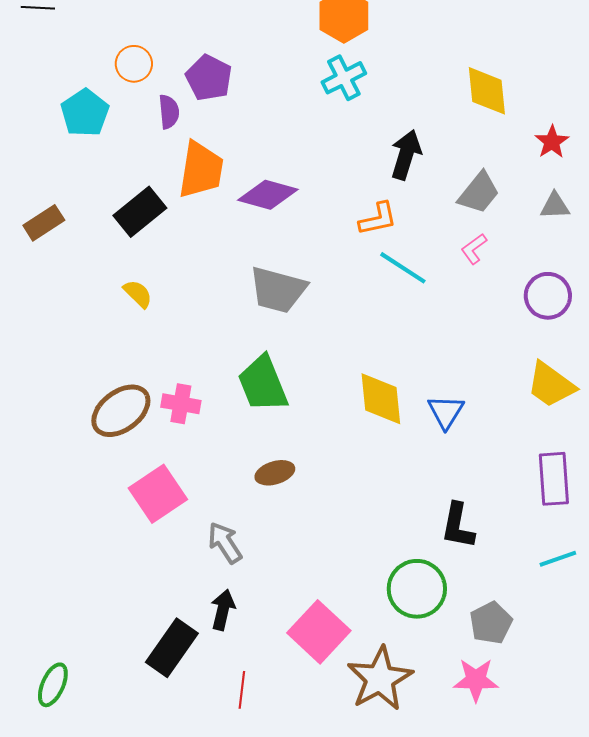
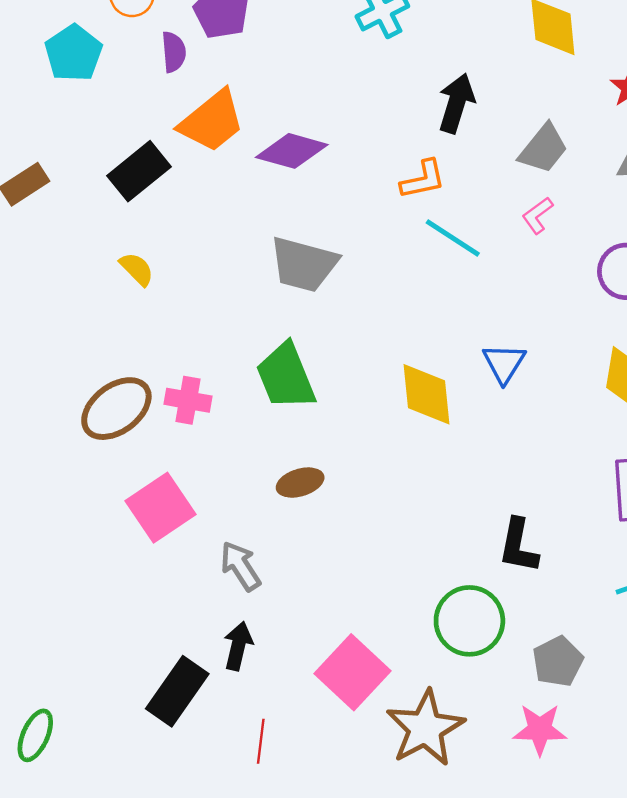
orange trapezoid: (201, 170) -> (212, 121), turned 42
blue triangle: (446, 412) -> (504, 363), moved

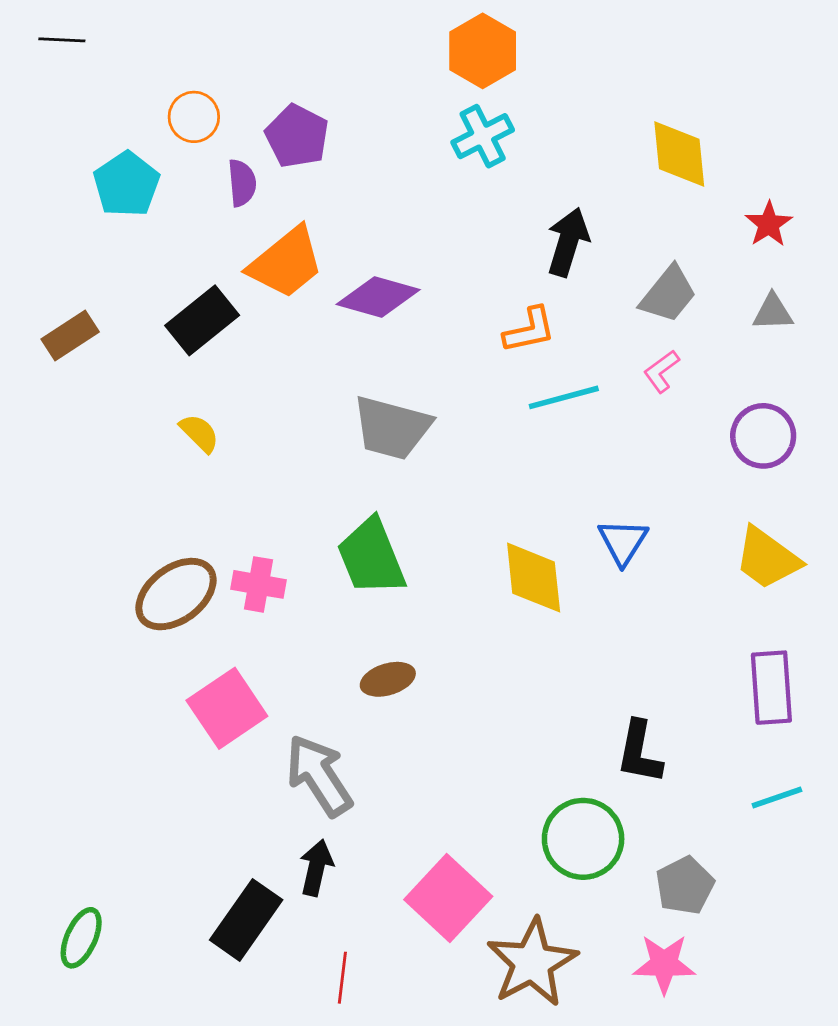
cyan line: (453, 238) -> (564, 397), turned -48
gray arrow: (240, 566) -> (319, 776), size x1.4
green ellipse: (35, 735) -> (81, 938), moved

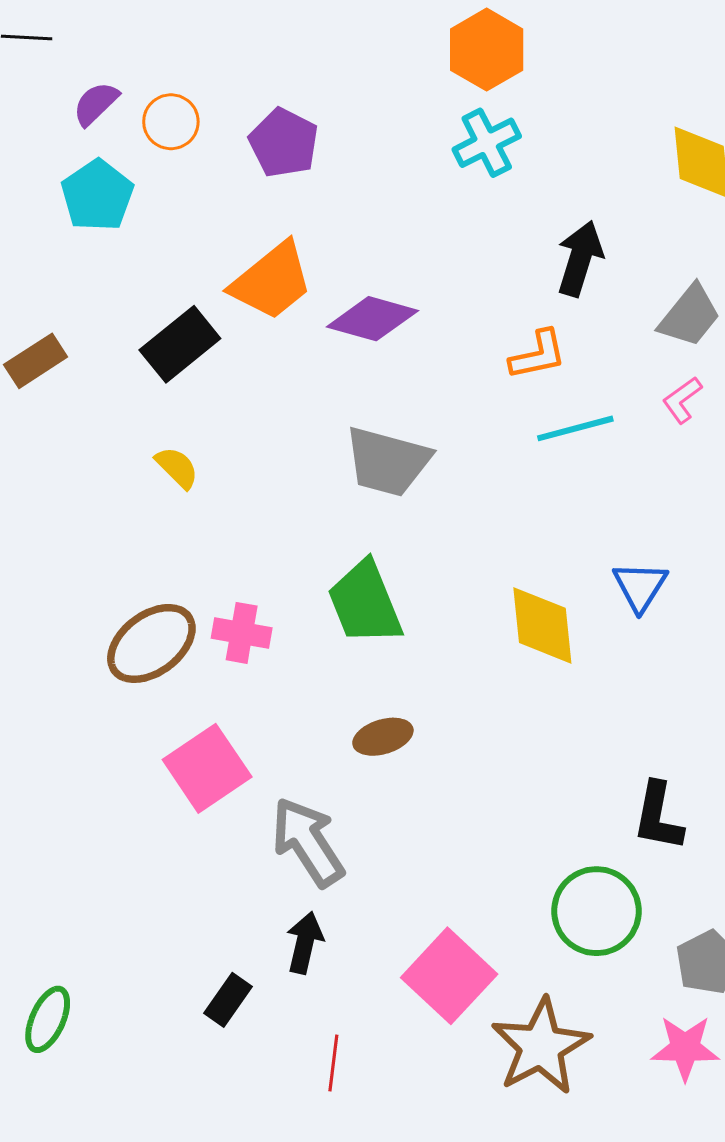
purple semicircle: (242, 183) -> (96, 104), moved, turned -129
black rectangle: (246, 920) -> (228, 1000), size x0.6

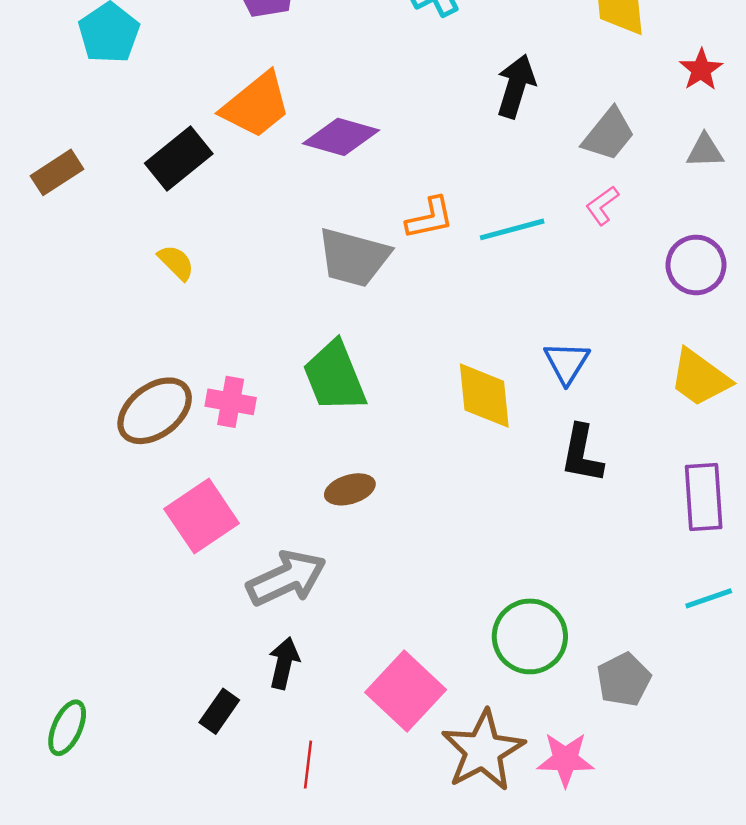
orange L-shape: (538, 355) -> (430, 218), moved
black L-shape: (658, 816) -> (582, 454), moved
gray arrow: (308, 842) -> (286, 578), turned 98
pink star: (685, 1048) -> (565, 759), moved

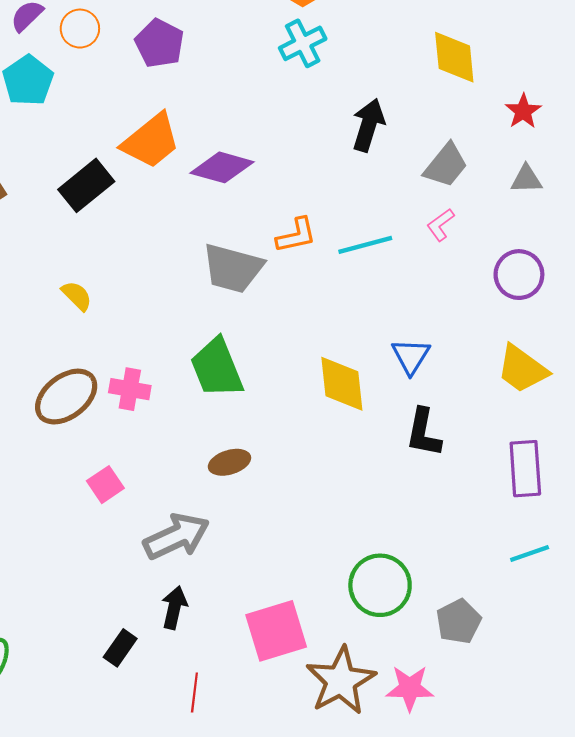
yellow semicircle: (176, 262) -> (77, 296), moved
pink square: (202, 516) -> (105, 485), size x0.6
pink square: (406, 691) -> (276, 631), turned 30

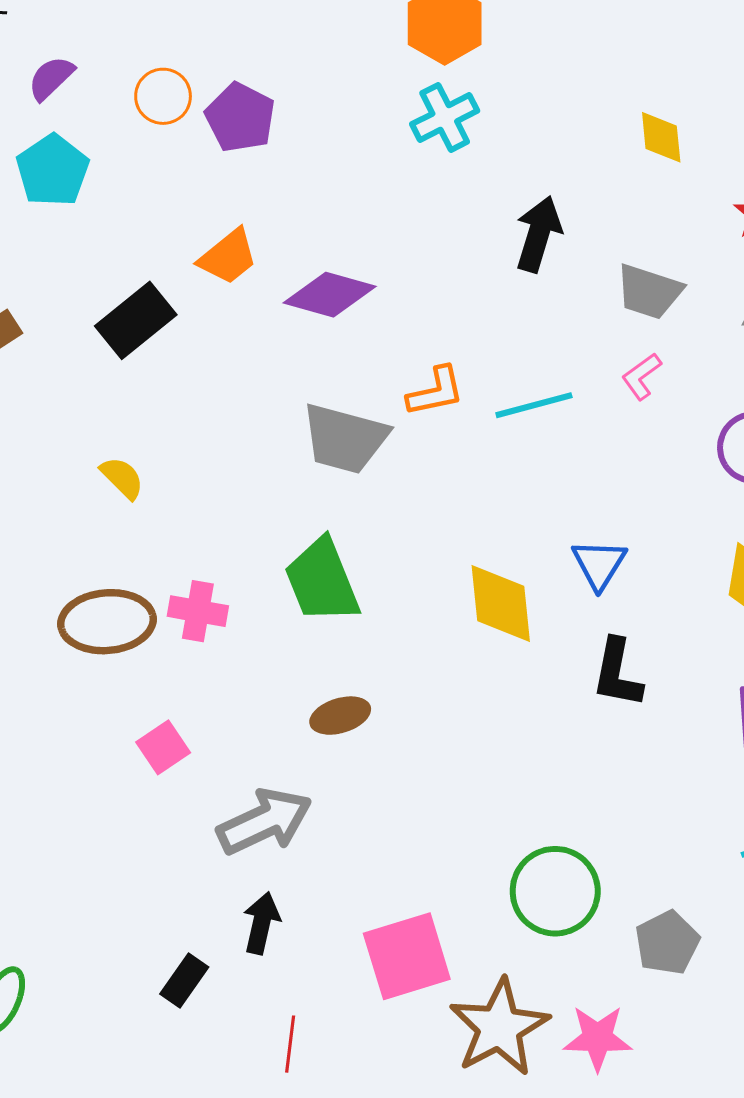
orange circle: (80, 29) -> (163, 96), moved
yellow diamond: (454, 57) -> (661, 137), size x0.7
orange trapezoid: (151, 141) -> (228, 257), size x0.7
gray trapezoid: (446, 165) -> (649, 292), turned 69
brown ellipse: (66, 397) -> (107, 622), turned 32

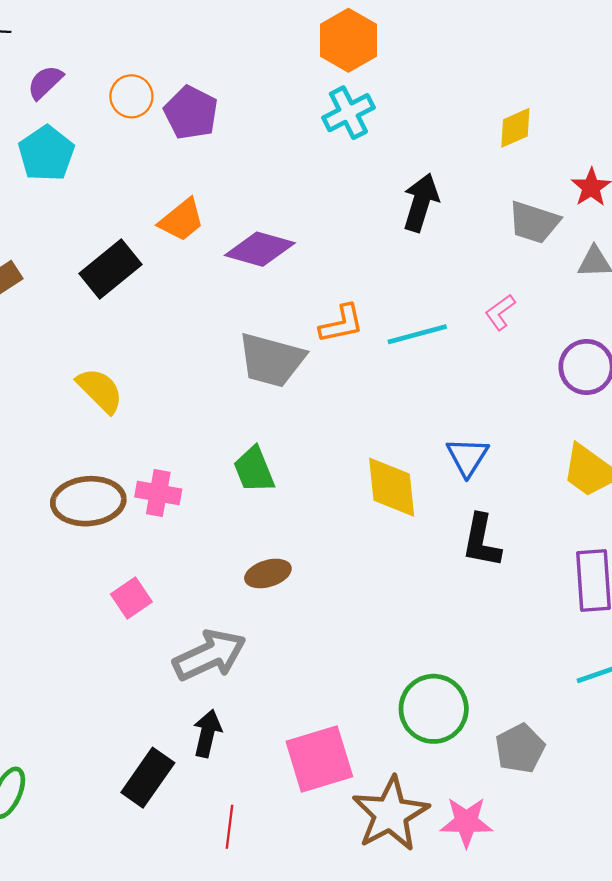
yellow diamond: (661, 137) -> (515, 128), turned 72
gray trapezoid: (649, 292) -> (534, 222), moved
yellow semicircle: (122, 478) -> (100, 390), size x1.4
green trapezoid: (322, 581) -> (254, 470), size x0.7
black rectangle: (184, 981) -> (148, 778), size x1.4

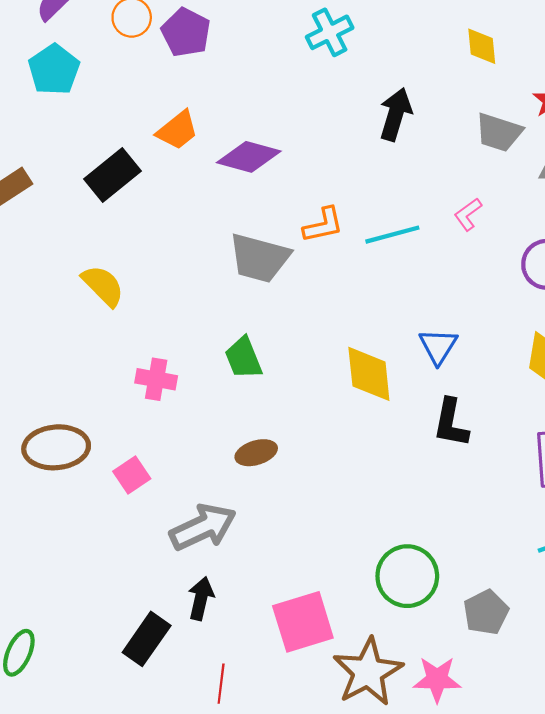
yellow diamond: (515, 128) -> (482, 46), turned -72
brown ellipse: (88, 501) -> (56, 447), moved

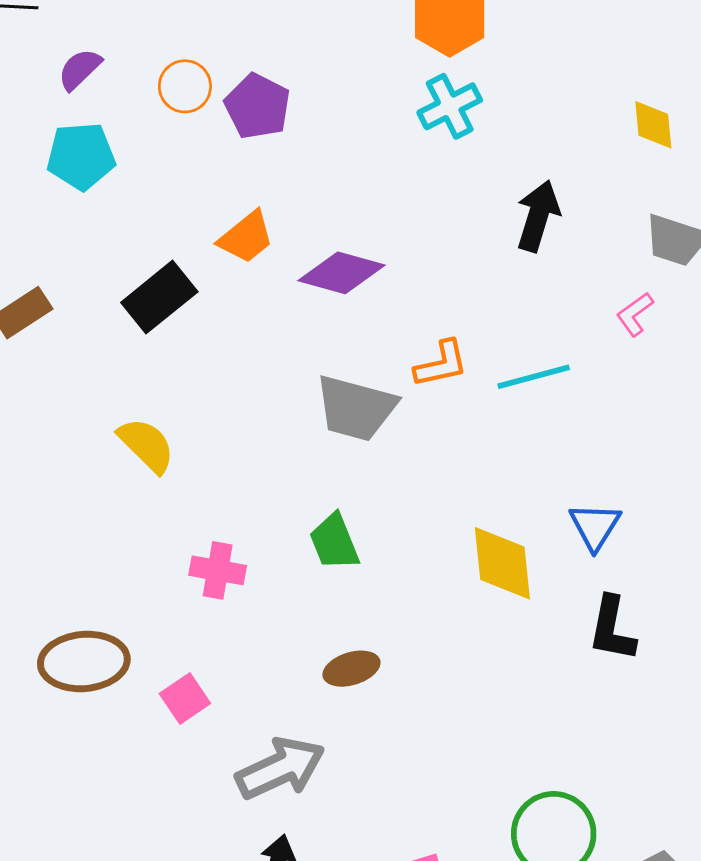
cyan pentagon: (54, 70) -> (81, 156), turned 30
pink L-shape: (468, 214) -> (635, 314), moved

